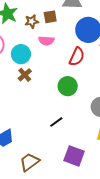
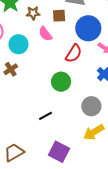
brown square: (50, 17) -> (59, 16), moved
pink semicircle: (46, 41) -> (45, 34), turned 42
brown cross: (25, 75) -> (11, 69), moved

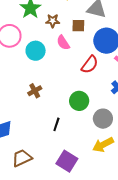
brown cross: (11, 69) -> (35, 91), moved
green circle: (61, 82) -> (79, 101), moved
black line: (45, 116) -> (56, 124), turned -48

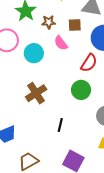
brown cross: (35, 91) -> (36, 93), size x1.5
green circle: (79, 101) -> (81, 90), moved

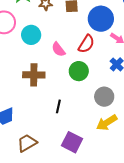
pink semicircle: (61, 43) -> (58, 49), moved
brown cross: (36, 93) -> (34, 75), turned 35

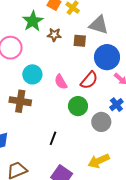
cyan circle: (31, 35) -> (32, 74), moved
brown cross: (34, 75) -> (20, 101), moved
gray circle: (104, 97) -> (101, 122), moved

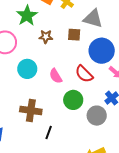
brown star: (54, 35) -> (46, 37), moved
red semicircle: (89, 80) -> (84, 74), turned 96
brown cross: (20, 101) -> (31, 110), moved

